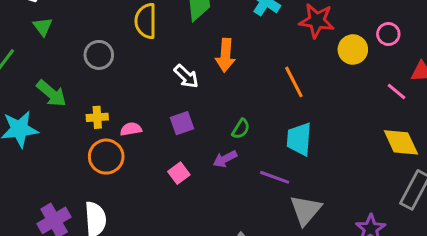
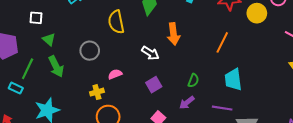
orange line: (294, 82) -> (222, 42), turned 65
green arrow: (51, 93) -> (56, 67), moved, turned 35
pink semicircle: (131, 129) -> (115, 74), moved

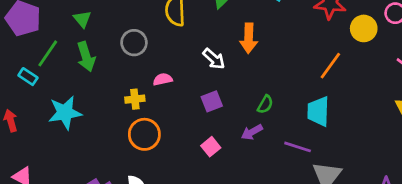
orange line: (222, 42) -> (330, 66), moved

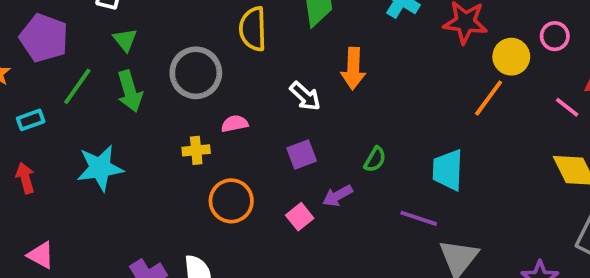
gray circle: (134, 43) -> (196, 73), size x1.4
orange line: (330, 66) -> (489, 98), moved
cyan rectangle: (28, 77) -> (31, 120), moved, turned -54
purple arrow: (252, 132) -> (338, 196), moved
orange circle: (144, 134) -> (231, 201), moved

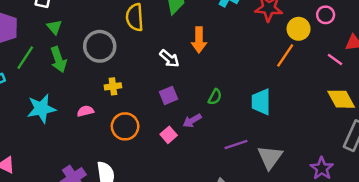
pink semicircle: (235, 124) -> (85, 111), moved
yellow cross: (196, 150) -> (113, 86), moved
purple line: (419, 218) -> (236, 145), moved, turned -35

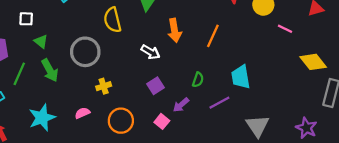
orange line: (285, 55) -> (213, 36), moved
pink line: (335, 59) -> (285, 29), moved
purple line: (236, 145) -> (219, 103), moved

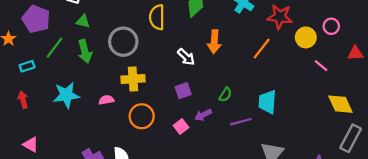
orange line: (213, 36) -> (262, 49), moved
green triangle: (41, 41) -> (83, 21), turned -40
yellow cross: (104, 86) -> (133, 79), size x1.5

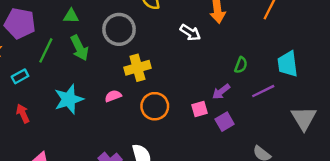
purple square: (183, 91) -> (225, 122), moved
pink square: (181, 126) -> (200, 109), turned 32

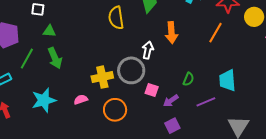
gray circle: (119, 29) -> (131, 70), moved
white arrow: (190, 33) -> (148, 50), turned -114
pink square: (200, 109) -> (152, 90), moved, turned 32

